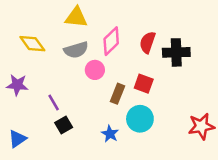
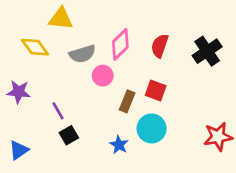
yellow triangle: (76, 17) -> (61, 19), moved
black cross: (176, 52) -> (207, 51), moved, turned -32

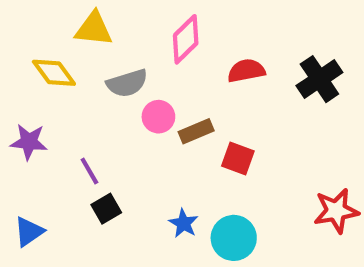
pink diamond: (120, 44) -> (186, 39), moved
red semicircle: (160, 46) -> (246, 71), turned 60
red square: (156, 91) -> (238, 158), moved
brown rectangle: (127, 101) -> (196, 131), moved, turned 45
cyan circle: (152, 128) -> (234, 238), moved

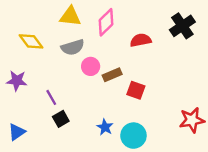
yellow triangle: (94, 29) -> (70, 16), moved
black cross: (319, 79) -> (182, 26), moved

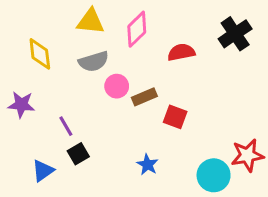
yellow diamond: (31, 41) -> (40, 54), turned 30
blue star: (105, 127) -> (147, 165), moved
blue triangle: (17, 132) -> (43, 171), moved
cyan circle: (133, 136) -> (214, 175), moved

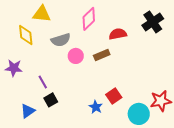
yellow triangle: (91, 22) -> (42, 14), moved
brown rectangle: (144, 97) -> (102, 55), moved
red square: (175, 117) -> (114, 96), moved, turned 35

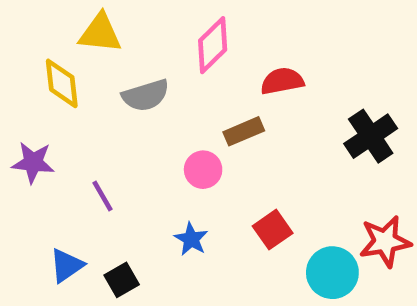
black cross: (153, 22) -> (371, 136), moved
pink circle: (76, 56) -> (203, 170), moved
black square: (51, 100) -> (122, 280), moved
blue star: (96, 107) -> (191, 239), moved

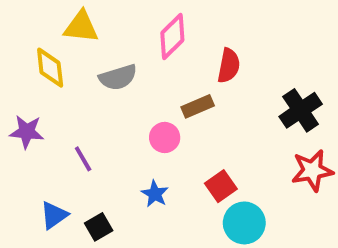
red semicircle: (282, 81) -> (229, 66), turned 112
red star: (385, 241) -> (312, 171), moved
cyan circle: (332, 273) -> (244, 223), moved

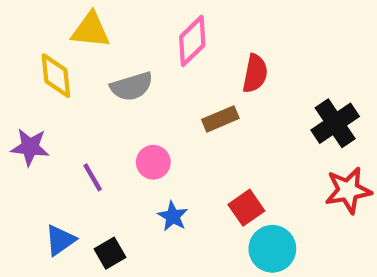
pink circle: (165, 137) -> (153, 162), moved

